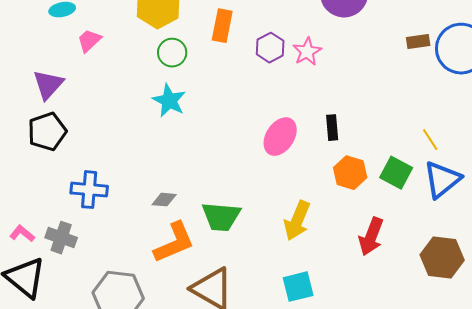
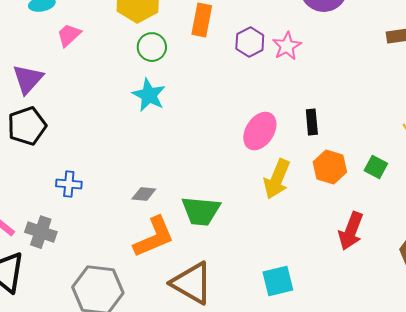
green square: (396, 173) -> (376, 167), size x0.7
blue cross: (89, 190) -> (69, 184), size x0.7
yellow arrow: (297, 221) -> (277, 179), moved

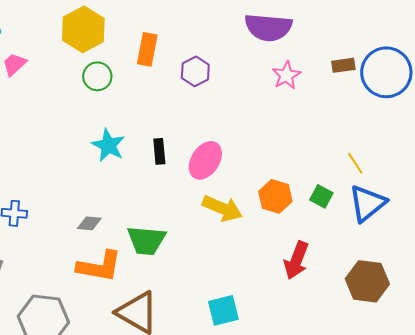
pink star: (287, 46) -> (286, 75), moved
cyan star: (149, 95) -> (108, 145), moved
black rectangle: (312, 122) -> (159, 151), moved
yellow arrow: (277, 179) -> (222, 208), turned -90
orange L-shape: (154, 237) -> (99, 266), turned 33

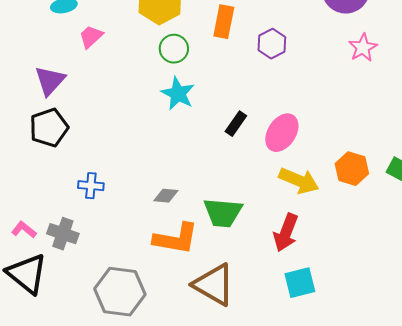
cyan star: (108, 145) -> (178, 94), moved
black rectangle: (159, 151) -> (236, 124), turned 40
red arrow: (296, 260) -> (286, 233), moved

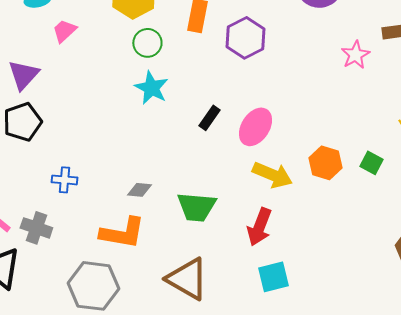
purple hexagon: (272, 44) -> (245, 38), size x1.4
pink star: (363, 48) -> (355, 55), moved
orange L-shape: (176, 239) -> (122, 233), moved

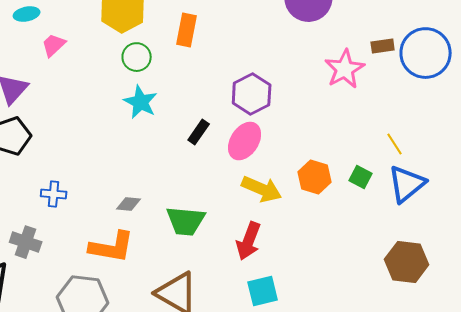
purple hexagon: (245, 38) -> (252, 94), moved
pink star: (355, 55) -> (345, 69), size x1.4

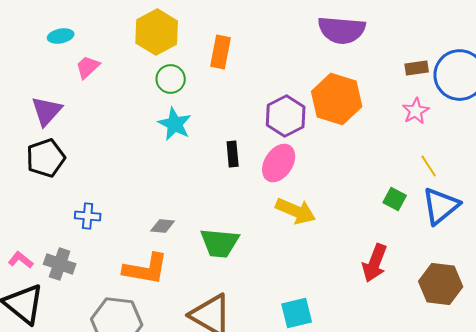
pink star: (345, 69) -> (416, 111), moved, size x0.7
black rectangle: (199, 132) -> (233, 154), turned -40
orange hexagon: (315, 177) -> (337, 99), moved, size x1.5
red arrow: (249, 241) -> (375, 263), moved

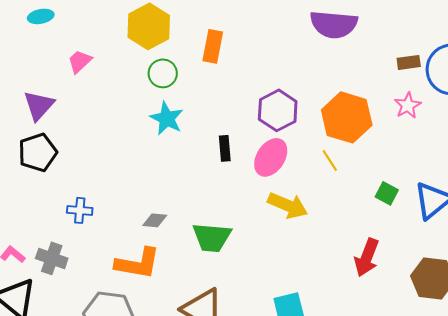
cyan ellipse: (61, 36) -> (41, 16), moved
orange hexagon: (337, 99) -> (347, 117), moved
yellow line: (429, 166) -> (330, 160), moved

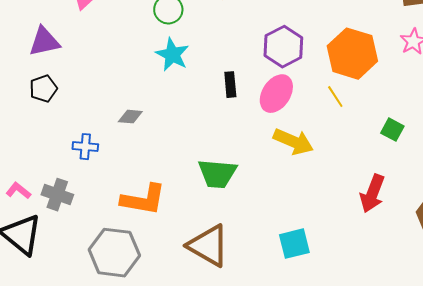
purple triangle: (39, 105) -> (44, 42), turned 36
black pentagon: (38, 152) -> (43, 89), size x0.7
gray diamond: (155, 220) -> (130, 117), moved

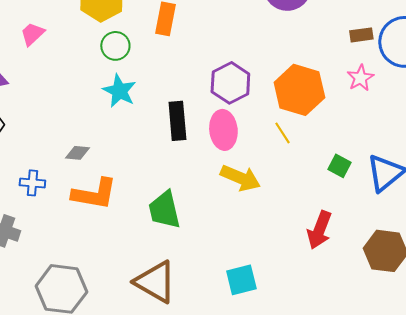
black rectangle: (230, 85) -> (177, 121), size x1.5
pink ellipse: (276, 94) -> (223, 130), turned -39
green trapezoid: (217, 174) -> (164, 210), turned 72
orange L-shape: (143, 200) -> (94, 194), moved

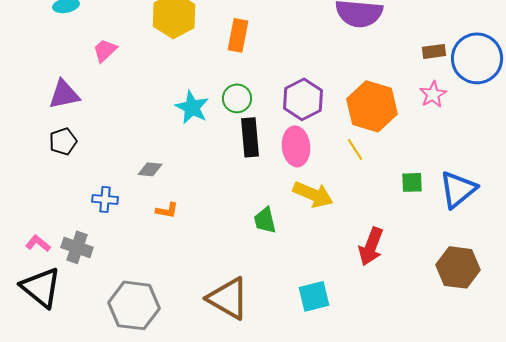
green circle: (115, 46) -> (237, 98), moved
green square: (339, 166) -> (412, 182), turned -30
orange L-shape: (94, 194) -> (167, 210), size x0.5
green trapezoid: (164, 210) -> (265, 220), moved, size x0.7
red arrow: (319, 230) -> (371, 246), moved

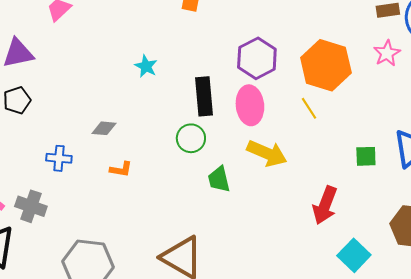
green circle: (237, 98) -> (191, 138), moved
cyan star: (192, 107) -> (146, 66), size x0.7
green square: (412, 182) -> (366, 156), moved
cyan square: (314, 296) -> (354, 255), moved, turned -32

